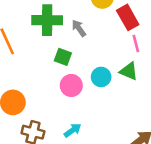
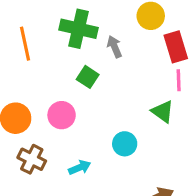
cyan circle: (101, 77) -> (125, 144), moved
pink circle: (71, 85) -> (62, 115), moved

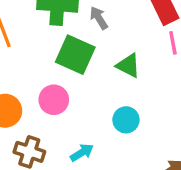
green square: (88, 77) -> (75, 55), size x1.6
green triangle: (163, 112) -> (128, 65), moved

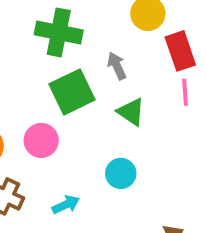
gray arrow: (99, 18) -> (117, 66), moved
green square: (75, 55) -> (72, 92), turned 33

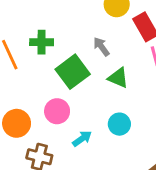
green cross: (59, 32) -> (42, 42), moved, size x0.7
cyan arrow: (66, 205) -> (82, 139), moved

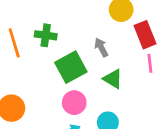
pink circle: (57, 111) -> (74, 103), moved

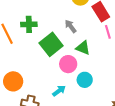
pink circle: (74, 103) -> (68, 64), moved

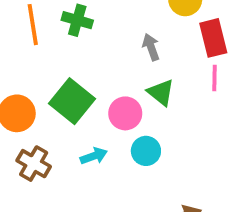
green square: (51, 44) -> (72, 101), moved, turned -30

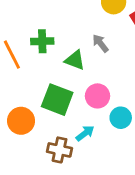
green triangle: (161, 92) -> (75, 60), moved
brown cross: (34, 164) -> (59, 150), moved

